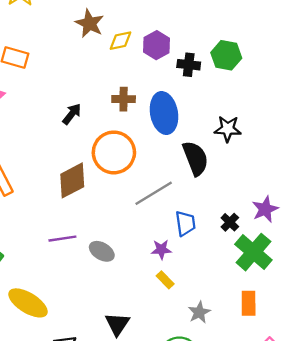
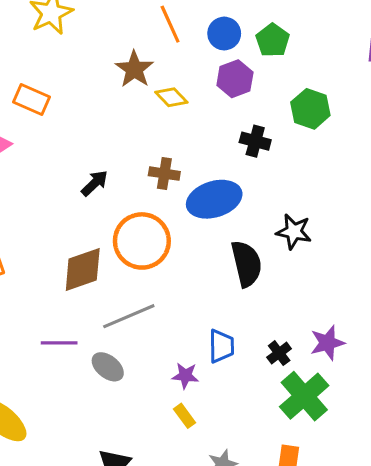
yellow diamond: (121, 41) -> (171, 97), turned 50
purple hexagon: (157, 45) -> (235, 79), moved
green hexagon: (226, 55) -> (310, 109), moved
blue ellipse: (164, 113) -> (214, 199), turned 75
gray line: (154, 193) -> (129, 316), moved

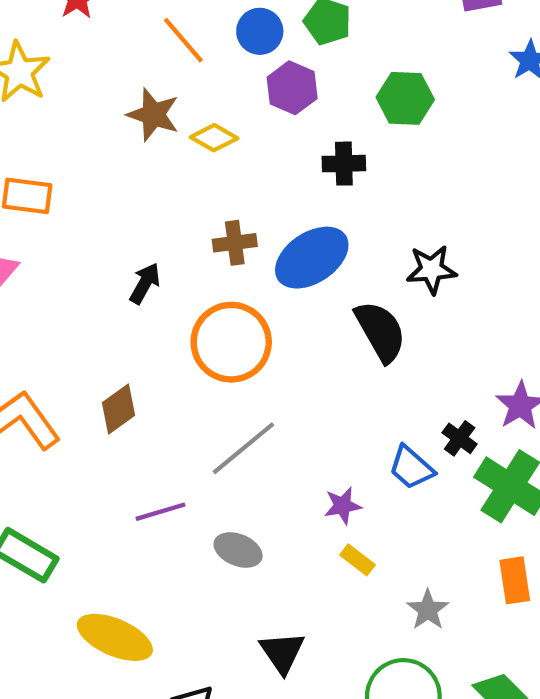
brown diamond: (83, 269) -> (119, 409), moved, size x0.7
blue trapezoid: (221, 346) -> (411, 468), moved, turned 148
gray ellipse: (108, 367) -> (238, 550), moved

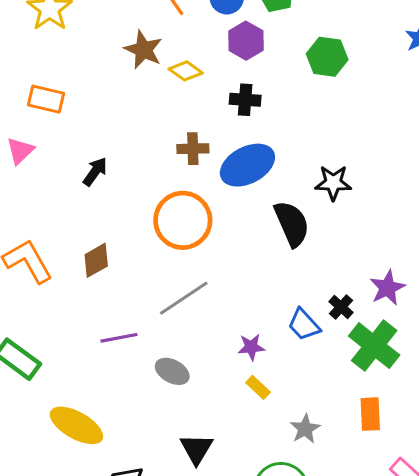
black cross: (344, 164) -> (245, 100), moved
black arrow: (145, 283) -> (95, 172), moved

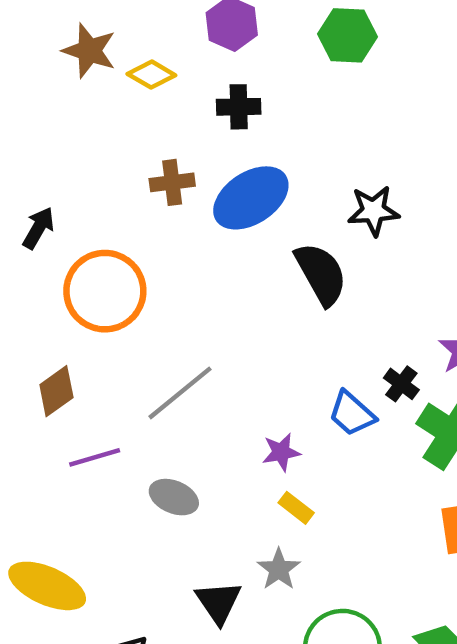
orange circle: (183, 220) -> (105, 291), moved
brown diamond: (96, 260) -> (56, 391), moved
gray star: (305, 429) -> (279, 569), moved

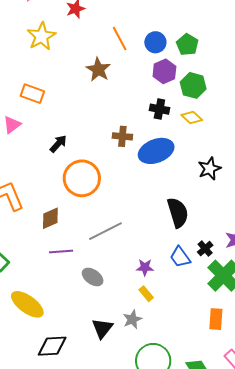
green hexagon: (347, 35) -> (193, 85), moved
yellow diamond: (151, 75) -> (192, 117), moved
black star: (373, 211) -> (210, 169), turned -30
black semicircle: (321, 274) -> (178, 213), moved

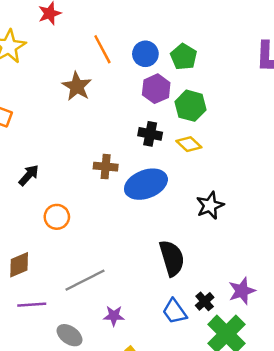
orange circle: (82, 178) -> (57, 217), size x0.6
purple star: (145, 267) -> (114, 316), moved

